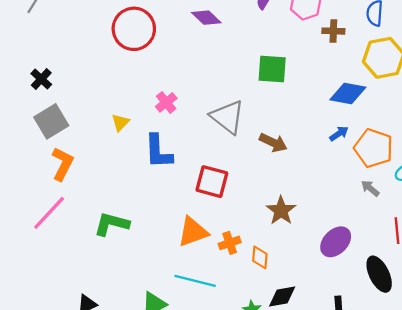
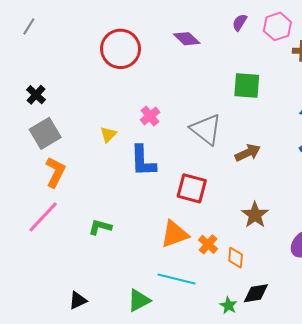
brown arrow: (273, 143) -> (248, 153), turned -50
green L-shape: (112, 224) -> (100, 227), size x0.7
orange cross: (230, 243) -> (208, 244), turned -30

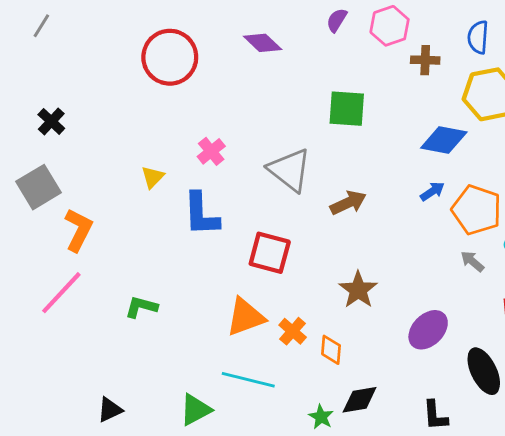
gray square: (45, 133) -> (38, 187), moved

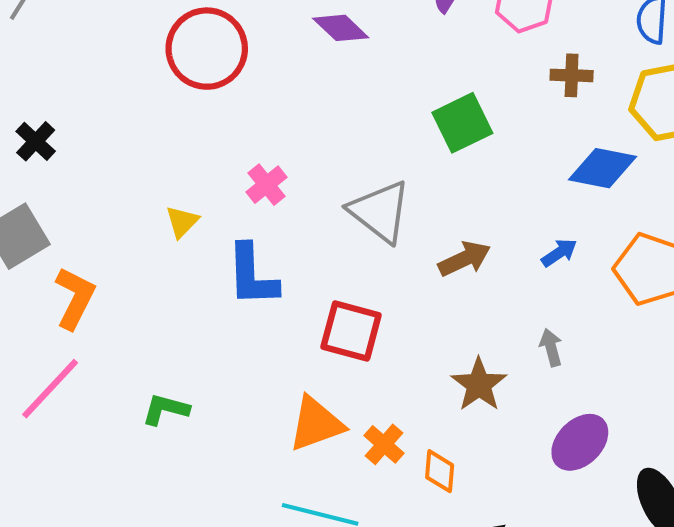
brown cross: (425, 60) -> (572, 75), moved
green square: (347, 109) -> (462, 123), turned -30
blue arrow: (432, 191) -> (559, 253), moved
gray arrow: (472, 261) -> (551, 347), moved, turned 35

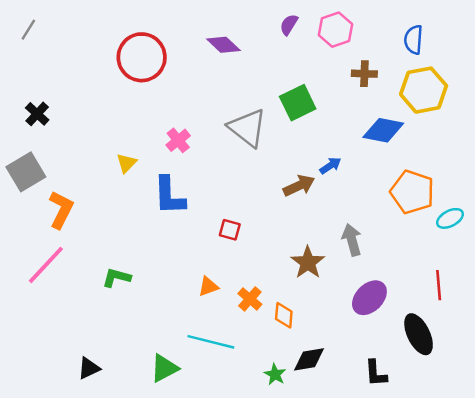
gray triangle: (380, 211) -> (247, 128), moved
blue arrow: (559, 253) -> (330, 166), moved
red square: (351, 331) -> (230, 230), size x0.6
gray arrow: (551, 347) -> (352, 240), size x1.4
orange triangle: (316, 424) -> (208, 286), size x0.6

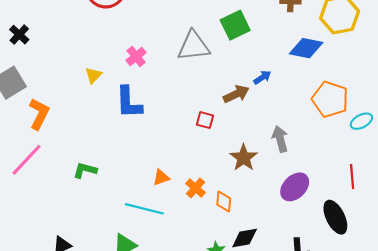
gray triangle: (247, 128) -> (193, 46), turned -44
red square: (230, 230) -> (205, 120), moved
cyan line: (211, 342) -> (144, 209), moved

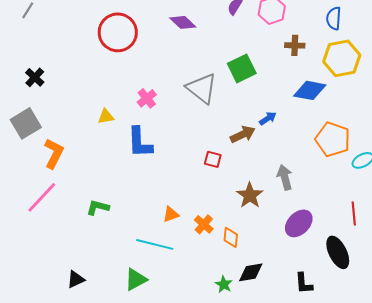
gray triangle: (193, 46) -> (202, 88), turned 44
yellow triangle: (93, 75) -> (106, 116), turned 36

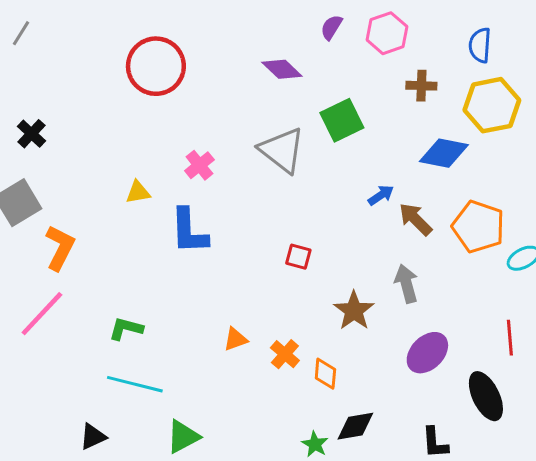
purple diamond: (183, 22) -> (282, 69), moved
brown arrow: (243, 134) -> (415, 219), moved, turned -110
cyan line: (155, 244) -> (135, 384), moved

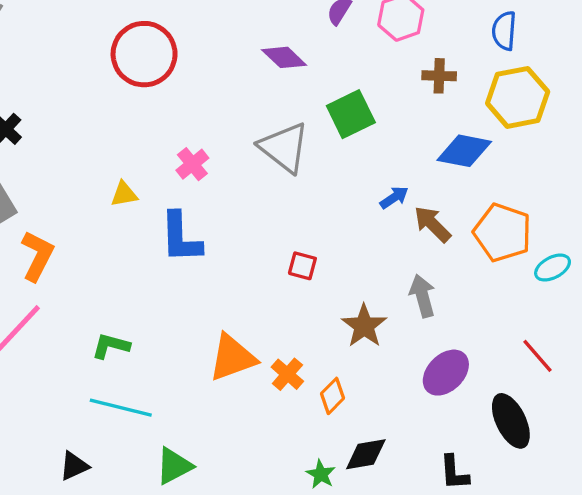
red line: (510, 338) -> (538, 356), turned -36
orange triangle: (235, 339) -> (232, 358), size x1.8
orange diamond: (325, 374) -> (332, 396), turned 40

